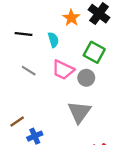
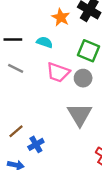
cyan semicircle: (53, 40) -> (45, 42), turned -48
gray line: (29, 71) -> (16, 68), moved

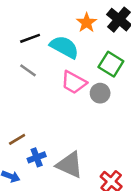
black line: (13, 40) -> (30, 38), turned -30
cyan semicircle: (45, 42) -> (64, 47), size x1.6
gray triangle: (80, 115) -> (70, 165), moved, turned -44

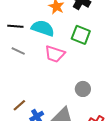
black line: (30, 38) -> (15, 26), turned 35
gray circle: (100, 93) -> (83, 89), moved

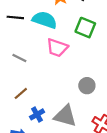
gray line: (18, 51) -> (19, 58), moved
brown line: (19, 105) -> (21, 93), moved

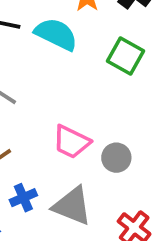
pink trapezoid: (57, 48) -> (71, 142), moved

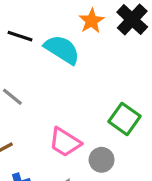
green square: (125, 56) -> (125, 119), moved

